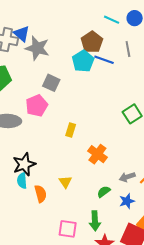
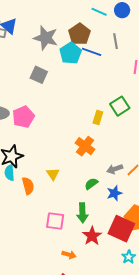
gray star: (37, 48) -> (46, 38), moved
pink pentagon: (37, 106) -> (23, 117), moved
yellow rectangle: (71, 130) -> (98, 118), moved

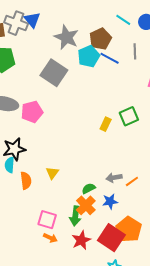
gray square: (39, 75) -> (54, 73), size x1.5
orange cross: (85, 146) -> (86, 205), moved
orange arrow: (69, 255) -> (50, 238), moved

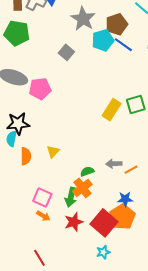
gray square: (54, 73) -> (66, 52), size x0.6
yellow rectangle: (106, 124) -> (112, 110), size x1.5
blue star: (110, 201) -> (125, 199), moved

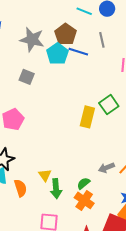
green arrow: (71, 197) -> (56, 189), moved

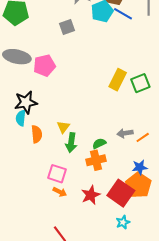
gray square: (27, 77) -> (67, 27), turned 35
green square: (109, 105) -> (140, 83), moved
orange cross: (84, 200) -> (96, 160), turned 30

